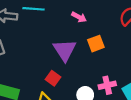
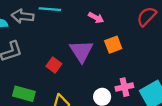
red square: (53, 78) -> (54, 65), moved

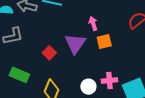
pink arrow: (96, 18) -> (93, 24), moved, turned -144

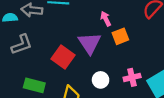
red square: (49, 53) -> (63, 57), size x1.5
white circle: (88, 87) -> (101, 80), moved

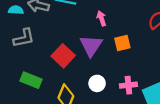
pink arrow: (106, 19) -> (101, 18), moved

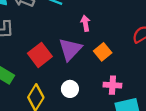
orange square: (122, 43) -> (103, 52), turned -35
pink cross: (128, 85) -> (112, 85), moved

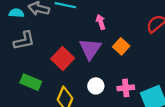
pink cross: (112, 85) -> (126, 88), moved

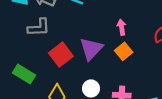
pink arrow: (101, 22) -> (122, 27), moved
gray L-shape: (24, 41) -> (39, 27), moved

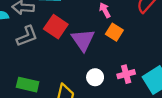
red square: (61, 55) -> (56, 27), moved

